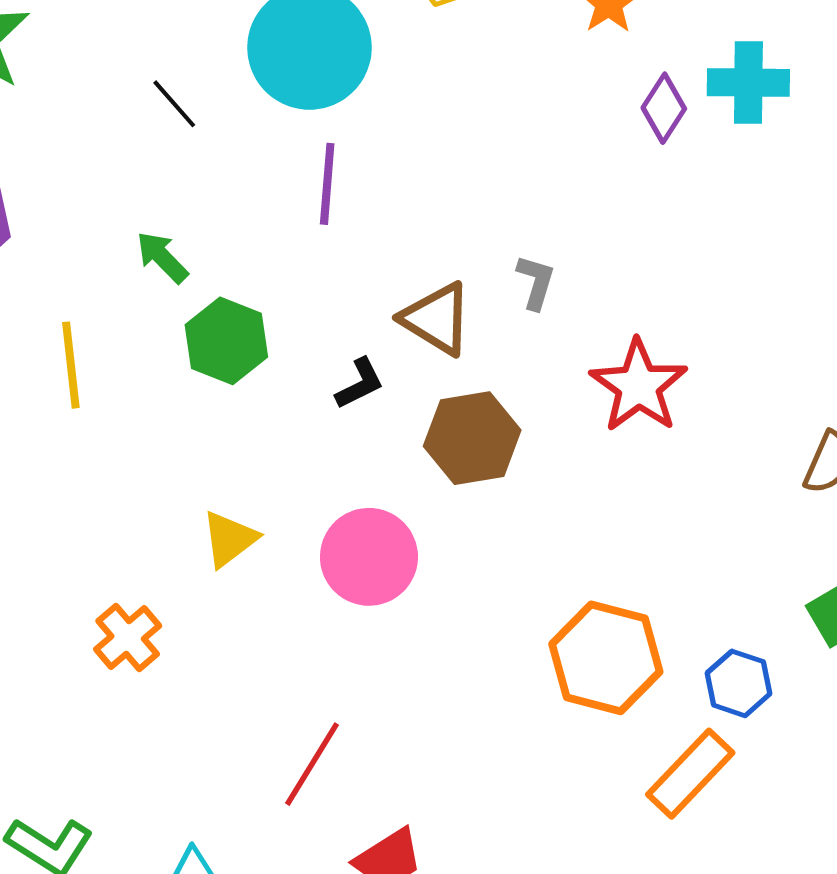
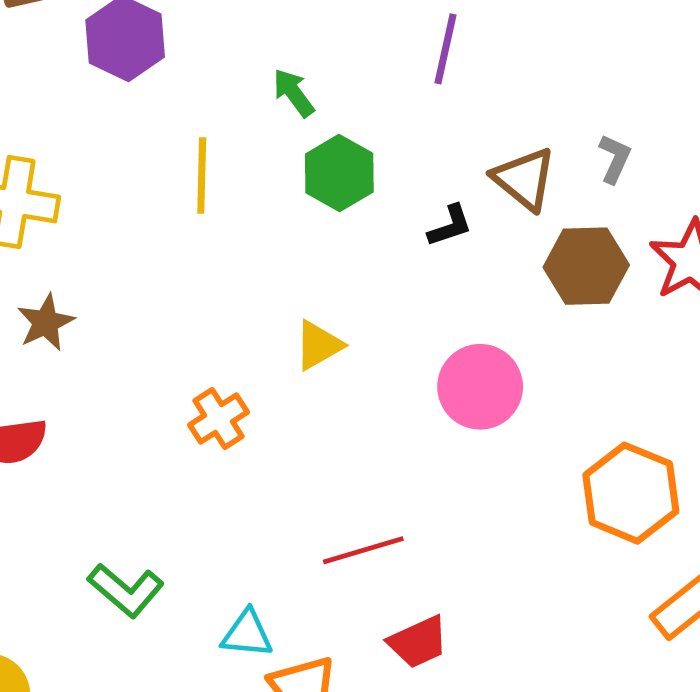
brown hexagon: (472, 438) -> (586, 266), moved
pink circle: (369, 557) -> (480, 387), moved
red line: (312, 764) -> (363, 550), turned 34

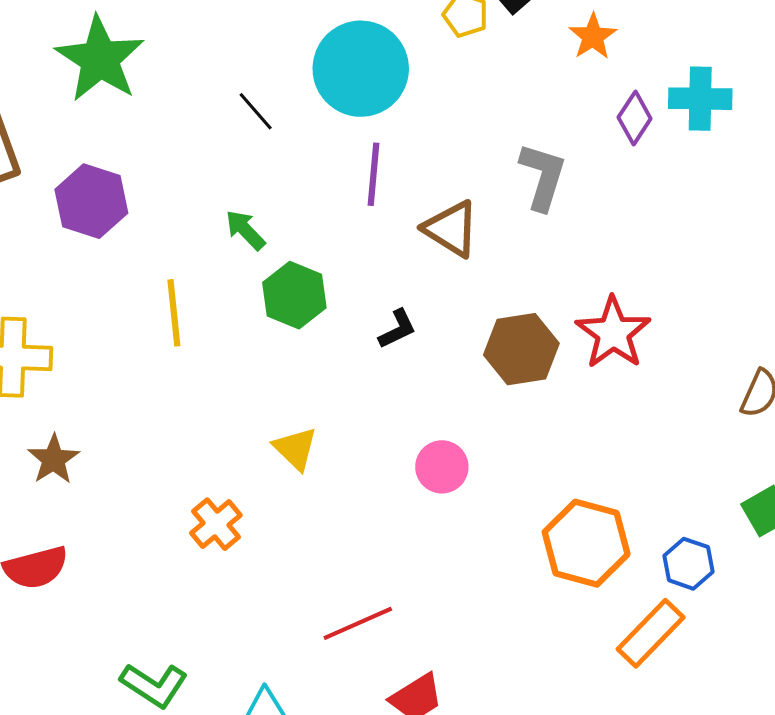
gray L-shape: (615, 159) -> (543, 176), moved, size x1.6
brown triangle: (524, 179) -> (451, 229), moved
yellow triangle: (318, 345) -> (295, 449), turned -39
pink circle: (480, 387) -> (442, 467), size x0.7

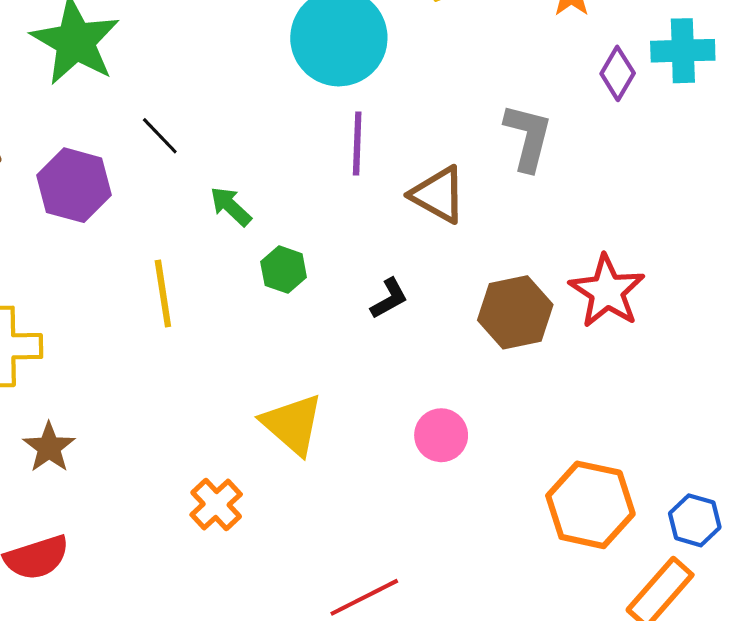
black line: (256, 111) -> (160, 136), moved
green hexagon: (294, 295) -> (284, 270), size x0.7
yellow triangle: (295, 449) -> (292, 424), size x1.4

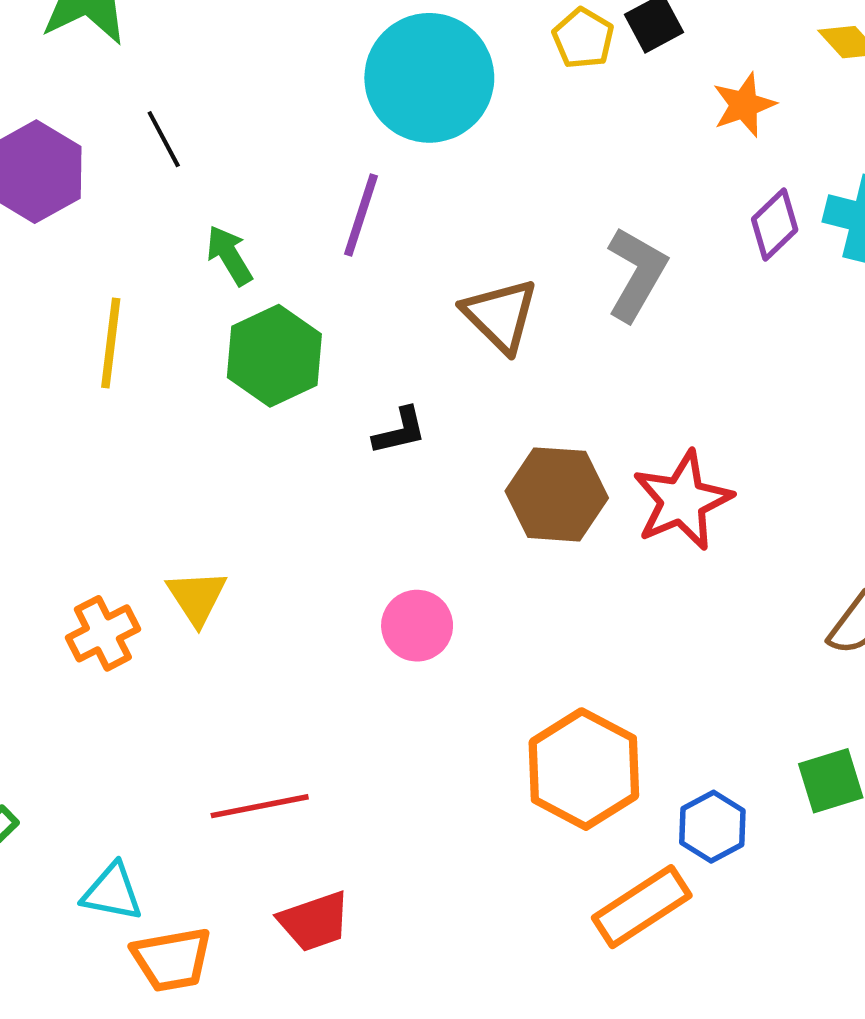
purple line: (357, 144) -> (361, 215), moved
green hexagon: (284, 270) -> (274, 356), size x1.6
yellow triangle: (292, 424) -> (197, 597), moved, size x0.7

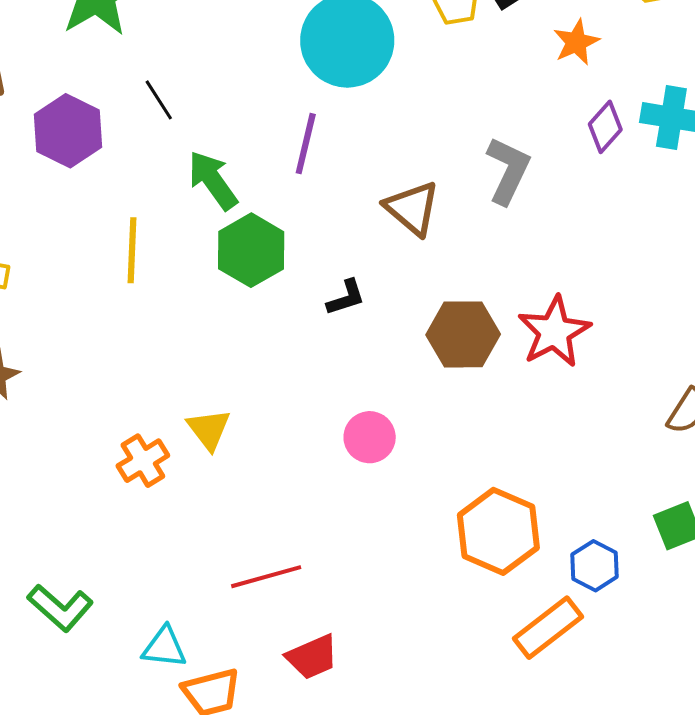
green arrow: (229, 255) -> (213, 180), size x1.4

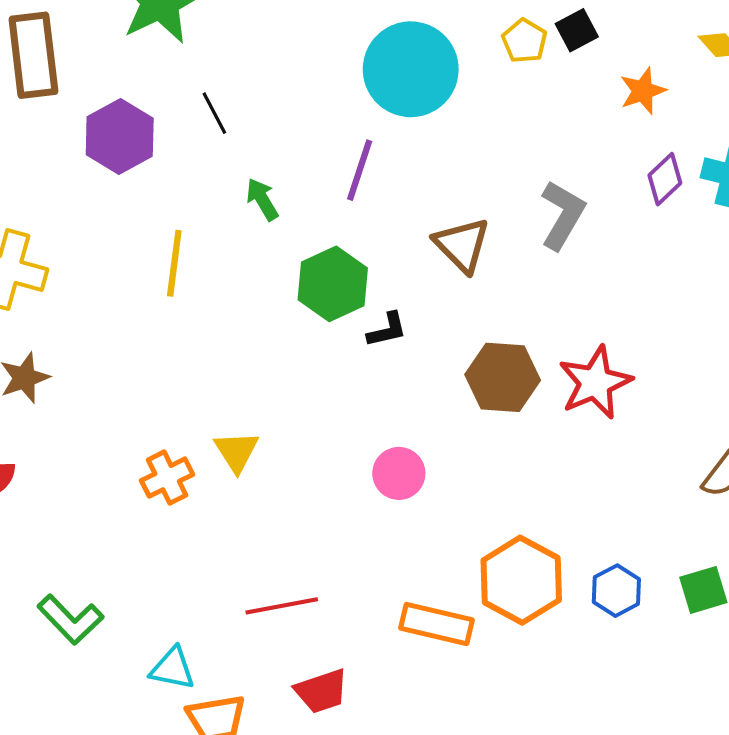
green arrow: (213, 180) -> (262, 199), size x0.7
green hexagon: (251, 250) -> (333, 284), moved
blue hexagon: (594, 566) -> (616, 591), moved
orange rectangle: (548, 628) -> (436, 624), moved, turned 46

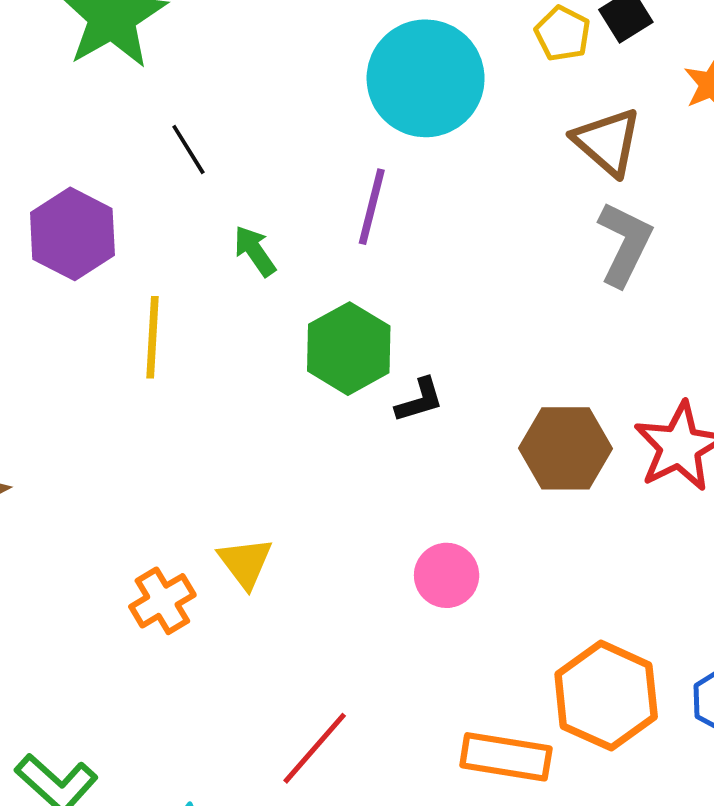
purple hexagon: (120, 136) -> (72, 234), moved
brown triangle: (462, 245) -> (607, 142), moved
red line: (282, 606) -> (315, 748), turned -34

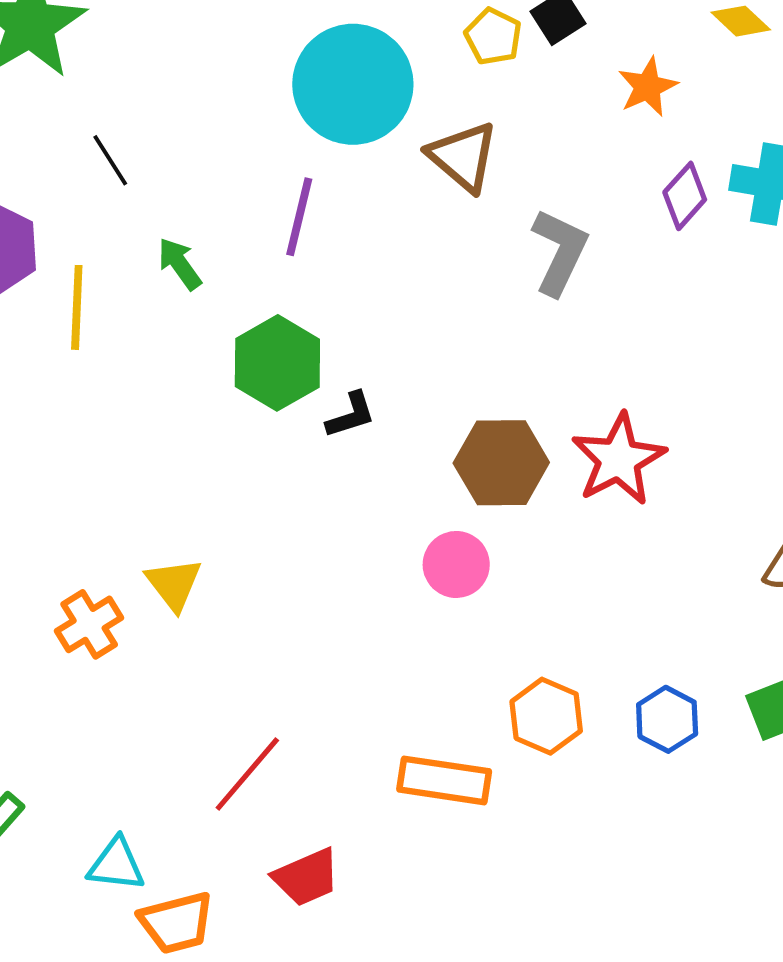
brown triangle: (607, 142) -> (463, 157), moved
yellow line: (152, 337) -> (77, 307), moved
pink circle: (447, 575) -> (456, 564), moved
orange hexagon: (606, 696) -> (546, 716), size x0.7

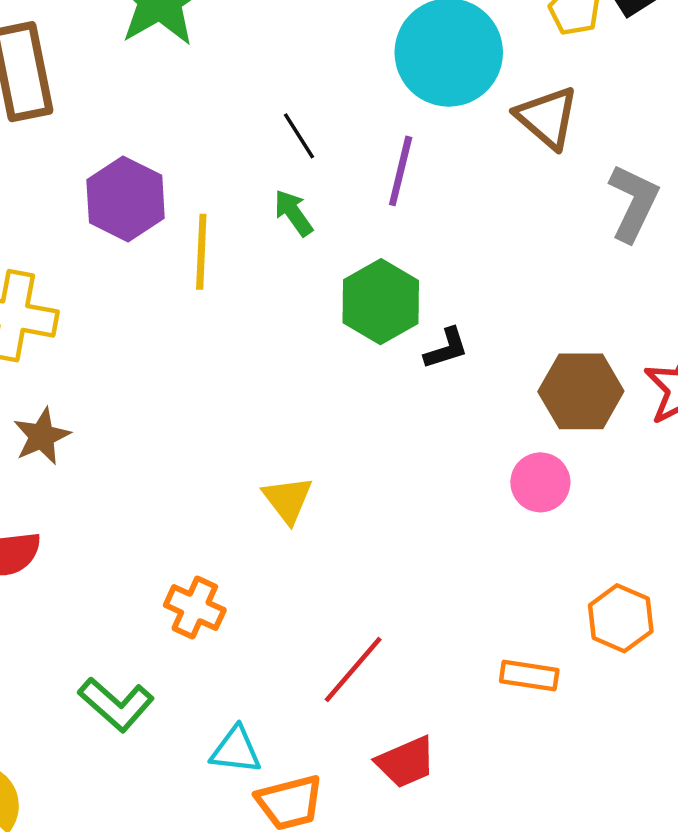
black line: (110, 160) -> (299, 136), moved
orange cross: (89, 624) -> (195, 607), moved, turned -34
orange rectangle: (444, 780) -> (529, 676), size x0.7

